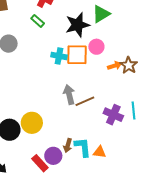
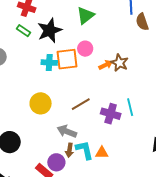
black star: (77, 25) -> (50, 30), moved
gray arrow: (69, 95) -> (67, 131), moved, turned -48
yellow circle: (32, 123) -> (41, 103), moved

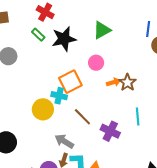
orange square: (67, 59) -> (70, 82), moved, turned -30
cyan cross: (49, 63) -> (59, 96), moved
brown line: (81, 104) -> (82, 117), turned 66
cyan line: (130, 107) -> (138, 116), moved

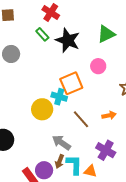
black star: (64, 39) -> (68, 40), turned 30
orange arrow: (113, 82) -> (109, 115), moved
purple cross: (110, 131) -> (106, 150), moved

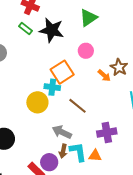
orange arrow: (109, 115) -> (104, 76), moved, turned 64
purple cross: (106, 150) -> (107, 133), turned -30

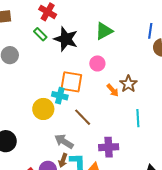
orange square: (62, 72) -> (71, 82), turned 35

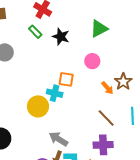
black star: (66, 39) -> (61, 37), size x0.7
orange square: (71, 82) -> (66, 79), size x0.7
brown line: (83, 117) -> (106, 118), moved

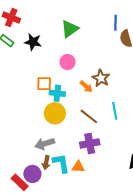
cyan cross: (55, 93) -> (57, 93), moved
yellow circle: (38, 106) -> (55, 113), moved
gray arrow: (59, 139) -> (45, 144), turned -42

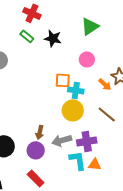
purple cross: (90, 143) -> (87, 141), moved
brown arrow: (46, 163) -> (40, 132), moved
purple circle: (32, 174) -> (36, 150), moved

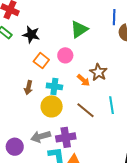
green triangle: (90, 26) -> (79, 29), moved
orange square: (63, 80) -> (41, 61), moved, turned 35
brown arrow: (40, 132) -> (28, 88), moved

